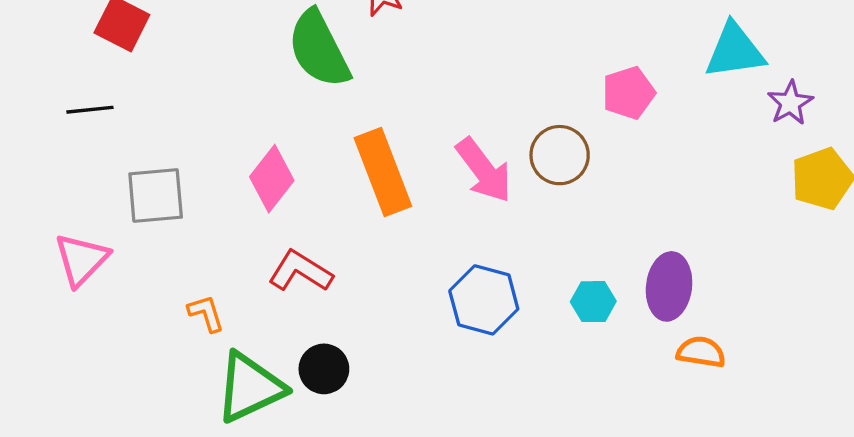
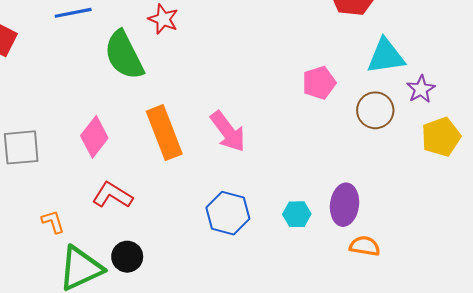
brown circle: (560, 155) -> (375, 110), moved

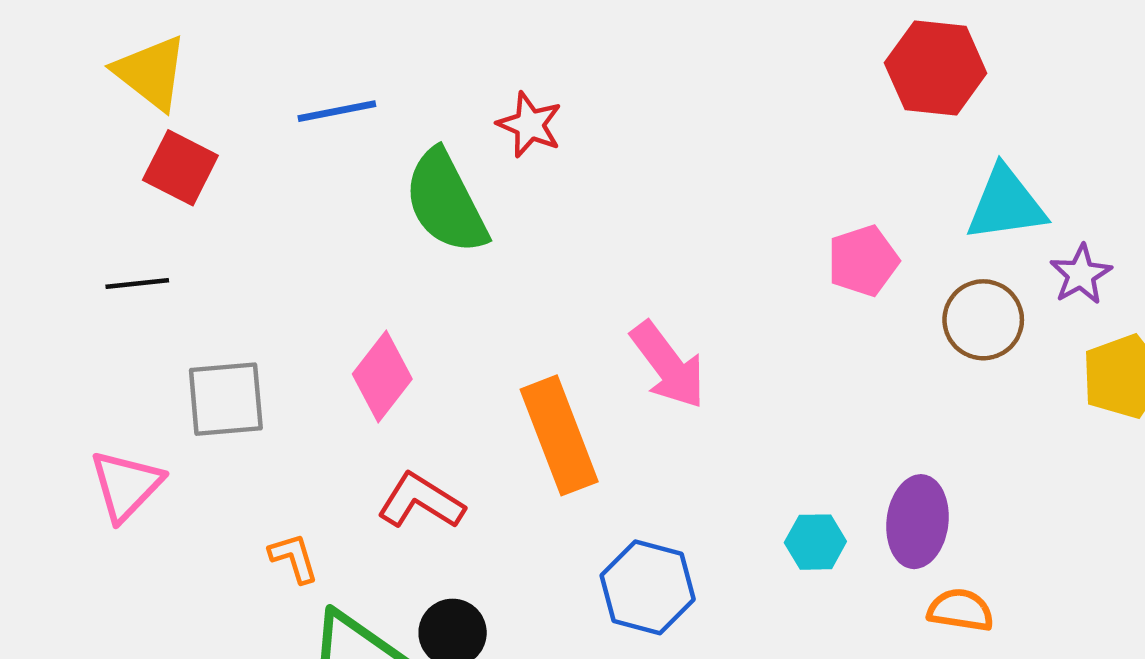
orange rectangle: (164, 133) -> (559, 435), moved
blue hexagon: (228, 213) -> (648, 587), moved

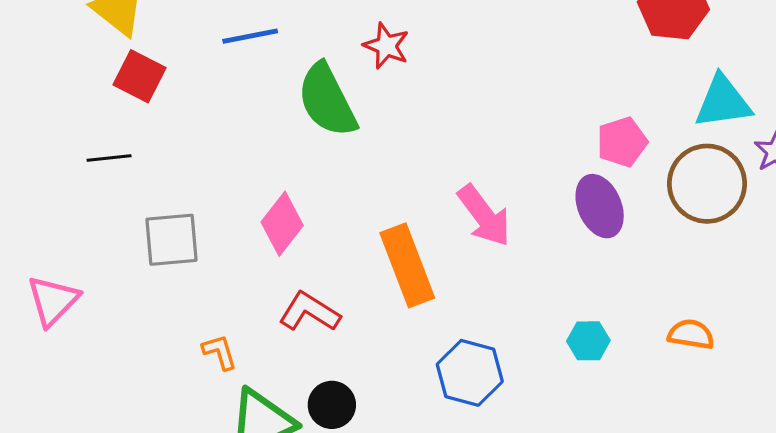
brown circle: (983, 320) -> (707, 184), size x1.4
pink triangle: (126, 485) -> (53, 301), moved
purple ellipse: (917, 522) -> (600, 206), moved, turned -30
orange semicircle: (961, 610) -> (691, 334), moved

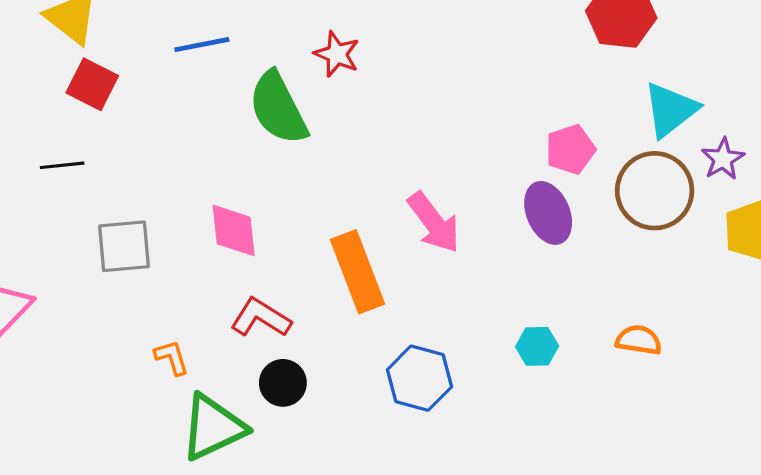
cyan triangle: (723, 102) -> (670, 110), turned -30
pink diamond: (282, 224) -> (234, 230), turned -44
black circle: (332, 405) -> (283, 383), moved

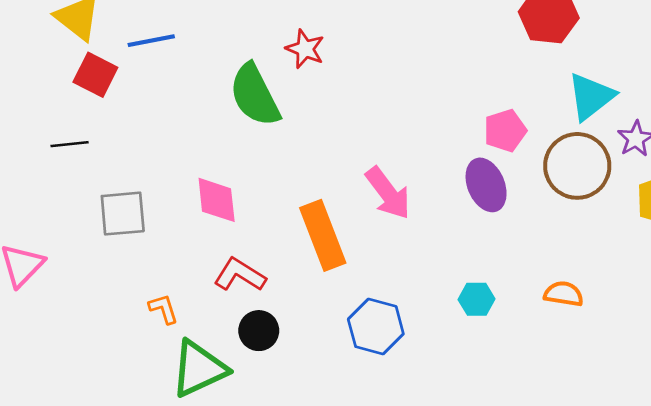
blue line: (202, 45) -> (151, 41), moved

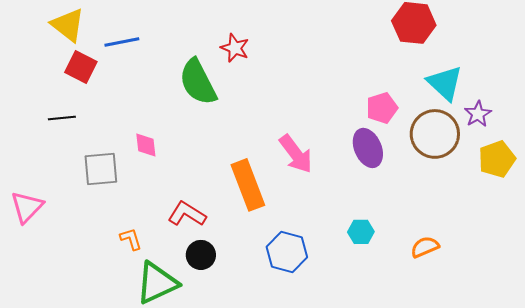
cyan triangle: (591, 97) -> (445, 83), turned -39
pink diamond: (217, 200) -> (146, 145), moved, size x0.7
orange semicircle: (564, 294) -> (425, 247), moved, turned -32

